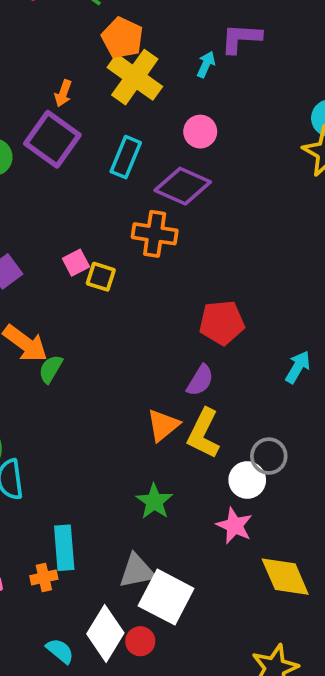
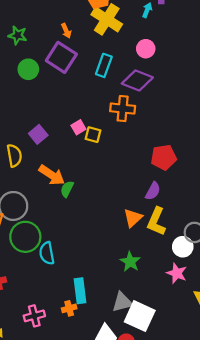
orange arrow: (63, 93) -> (66, 31), turned -40

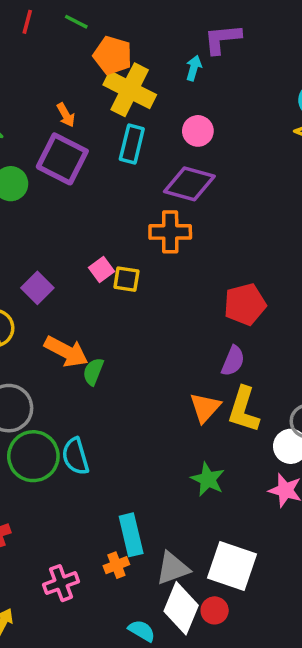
cyan rectangle: (104, 65) -> (132, 144), moved
cyan semicircle: (47, 253) -> (75, 456), moved
gray triangle: (122, 302) -> (173, 568), moved

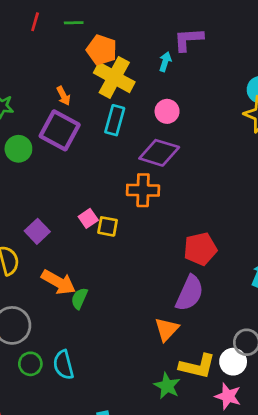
green line: (76, 22) -> (74, 23), turned -30
purple semicircle: (233, 361) -> (190, 293), size x1.5
yellow L-shape: (244, 410) -> (197, 366), moved, turned -96
green circle: (33, 456) -> (30, 364), size x0.6

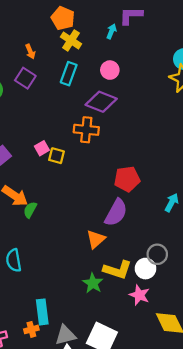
yellow cross: (114, 77) -> (71, 40), size x0.7
purple square: (60, 130) -> (25, 78), size x0.7

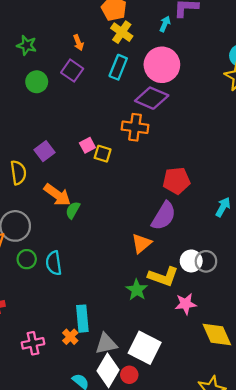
pink circle: (110, 70) -> (162, 65), size x1.8
white circle: (146, 269) -> (191, 261), moved
pink star: (139, 295) -> (186, 304), turned -30
orange cross: (31, 329) -> (70, 337), turned -32

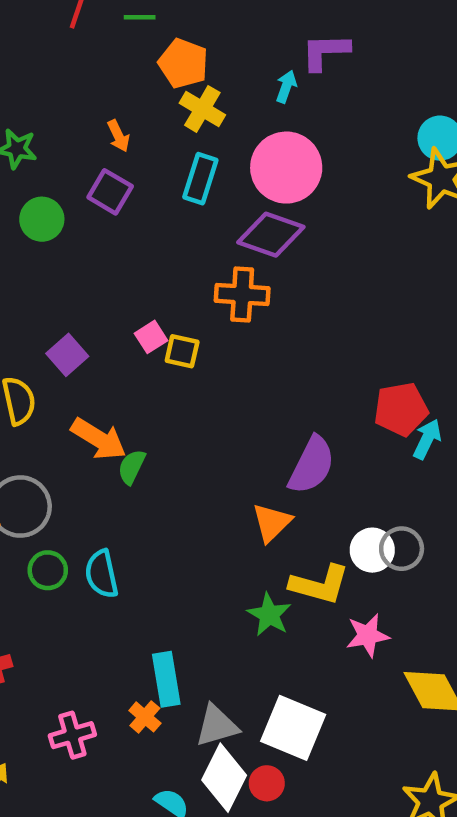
red pentagon: (176, 181) -> (401, 409), moved

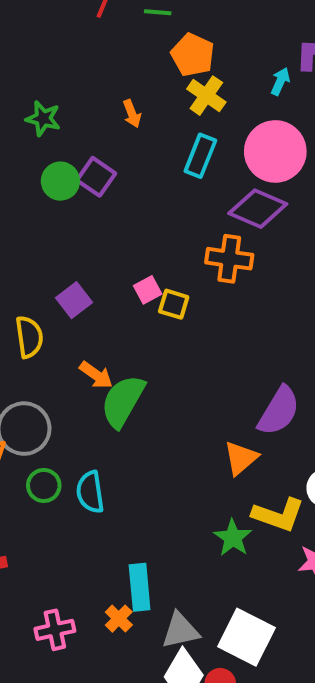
purple square: (110, 192) -> (96, 177), moved
orange arrow: (99, 439) -> (96, 375), size x0.7
green semicircle: (132, 467) -> (123, 401), size x1.8

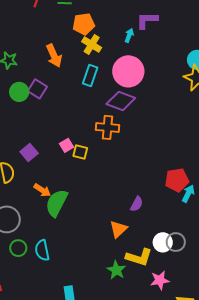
orange pentagon: (193, 55) -> (84, 24), turned -30
orange arrow: (132, 114) -> (54, 56), size x1.6
purple semicircle: (279, 411) -> (137, 204), size x0.6

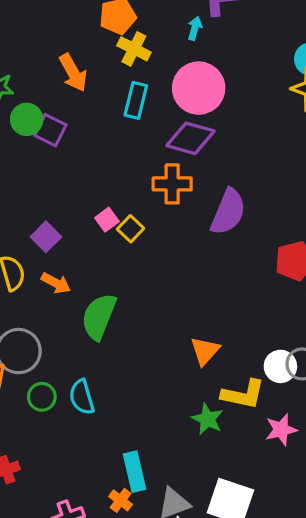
green circle: (19, 92) -> (27, 119), moved
yellow square: (80, 152) -> (131, 229), turned 35
orange arrow: (42, 190) -> (56, 283), moved
purple semicircle: (137, 204) -> (228, 212), moved, size x1.8

